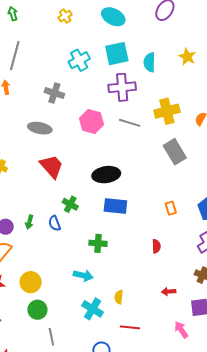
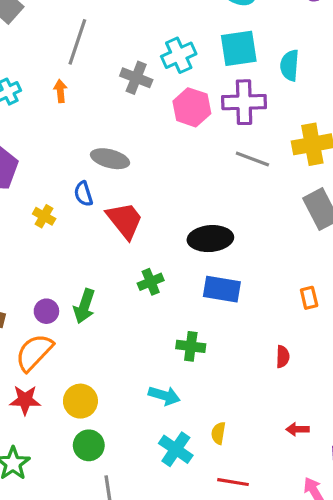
gray cross: (54, 93) -> (136, 78), moved
pink hexagon: (91, 121) -> (192, 107), moved
green cross: (70, 204) -> (151, 282), turned 35
green arrow: (29, 222) -> (84, 306), size x1.5
blue semicircle: (54, 223) -> (83, 194), moved

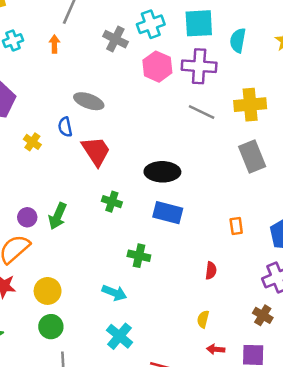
green cross: (151, 282) -> (112, 202), turned 36
red arrow: (298, 429) -> (216, 349), moved
yellow semicircle: (218, 433) -> (203, 319), moved

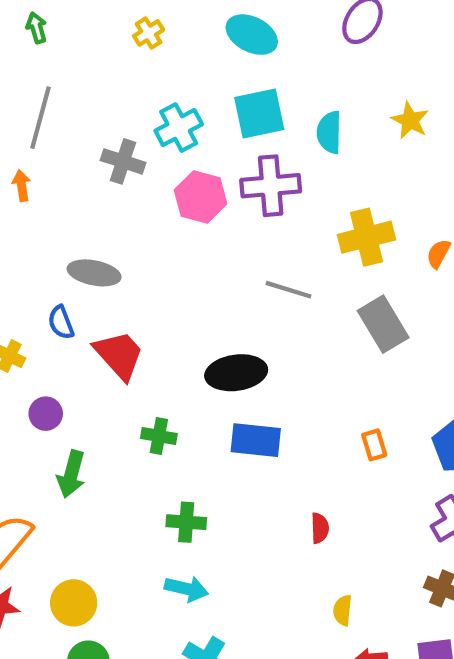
gray line: (202, 112) -> (288, 290), moved
purple circle: (27, 217) -> (46, 414), moved
green cross: (139, 256) -> (186, 522), moved
red semicircle: (211, 271) -> (320, 528), moved

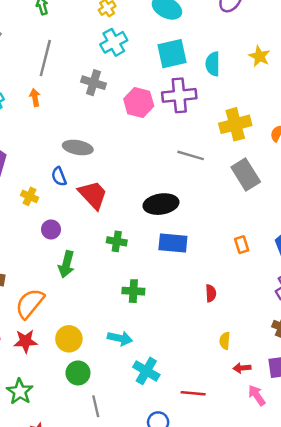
cyan cross: (179, 128) -> (114, 42), moved
cyan arrow: (186, 589) -> (120, 338), moved

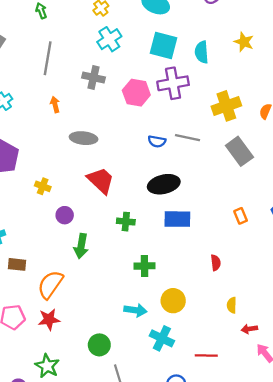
cyan square: (172, 54) -> (164, 45), turned 32
orange arrow: (35, 98) -> (55, 105), moved
blue semicircle: (59, 176) -> (157, 141), moved, turned -54
yellow circle: (69, 339) -> (173, 301), moved

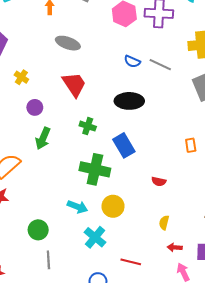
blue rectangle: (177, 219) -> (124, 145), moved, turned 45
red semicircle: (216, 263) -> (159, 181), turned 96
green cross: (144, 266) -> (95, 169), size x1.6

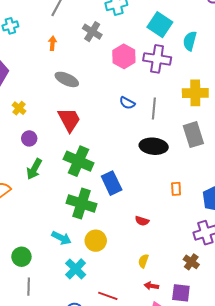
gray line: (160, 65) -> (154, 108), turned 65
black ellipse: (129, 101) -> (154, 146), moved
green cross: (88, 126) -> (79, 161), size x1.8

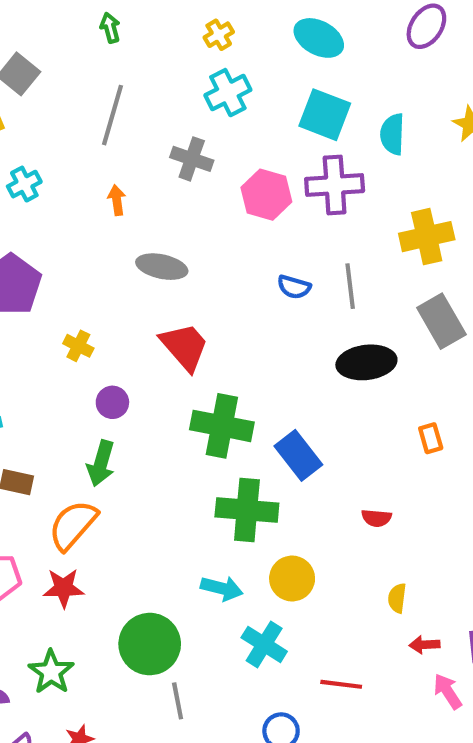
green arrow: (34, 169) -> (101, 463), moved
green circle: (21, 257) -> (150, 644), size x1.5

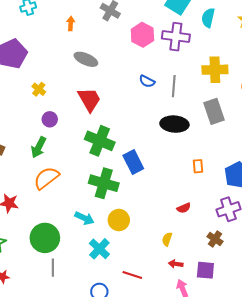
red semicircle: (376, 518) -> (184, 208), moved, turned -40
orange semicircle: (73, 525) -> (46, 178), moved

